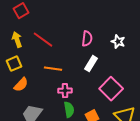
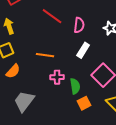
red line: (43, 40) -> (52, 16), moved
green semicircle: (69, 110) -> (75, 86), moved

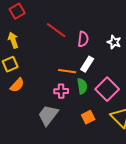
orange line: (45, 55) -> (67, 71), moved
green semicircle: (75, 86) -> (82, 86), moved
gray trapezoid: (24, 101) -> (48, 115), moved

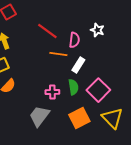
white star: (114, 42) -> (97, 30), moved
orange line: (67, 71) -> (58, 54), moved
orange square: (88, 117) -> (79, 118), size x1.5

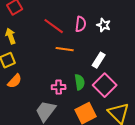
pink semicircle: (74, 40) -> (81, 24), moved
white rectangle: (78, 65) -> (99, 60), moved

